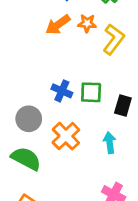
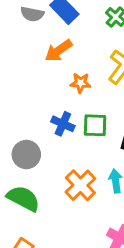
orange star: (87, 23) -> (80, 83), moved
orange cross: (66, 136) -> (80, 185), moved

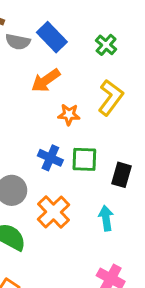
orange cross: (80, 185) -> (53, 212), moved

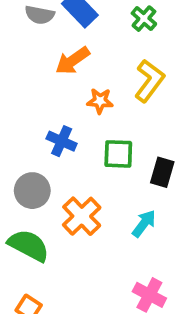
blue cross: (50, 158) -> (62, 141), moved
cyan arrow: (106, 218) -> (144, 224), turned 45

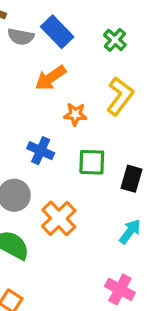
cyan arrow: (144, 224) -> (130, 232), moved

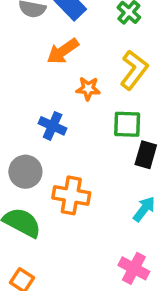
green square: (92, 162) -> (127, 124), moved
orange cross: (59, 218) -> (71, 195), turned -36

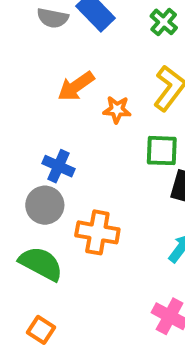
orange arrow: (63, 51) -> (76, 86), moved
blue cross: (53, 126) -> (58, 166), moved

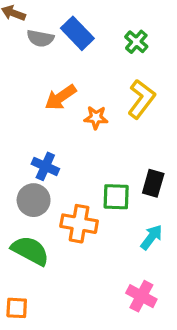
green square: (162, 151) -> (116, 197), moved
orange square: (41, 330) -> (17, 308), moved, turned -30

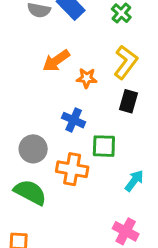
blue cross: (45, 166) -> (74, 120), moved
black rectangle: (153, 183) -> (128, 101), moved

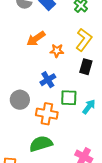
blue cross: (74, 120) -> (48, 80), turned 35
cyan arrow: (134, 181) -> (89, 107), moved
green semicircle: (30, 192) -> (41, 144), moved, turned -45

